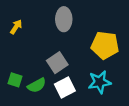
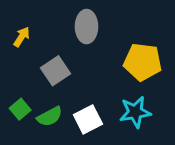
gray square: (57, 63) -> (56, 71), moved
green square: (15, 80) -> (20, 109), turned 32

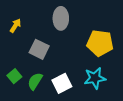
gray square: (56, 71) -> (39, 49), turned -30
green semicircle: (50, 116) -> (35, 81), turned 150

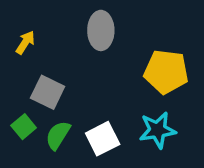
gray square: (39, 49) -> (48, 92), moved

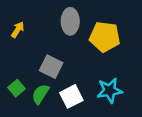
yellow pentagon: (166, 72) -> (105, 37), moved
gray square: (48, 92) -> (51, 67), moved

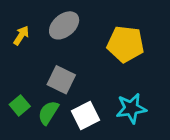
gray ellipse: (70, 21) -> (64, 25), moved, turned 50

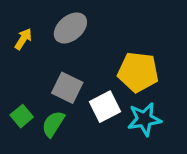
yellow pentagon: (125, 44) -> (138, 72), moved
white square: (85, 115) -> (105, 107), moved

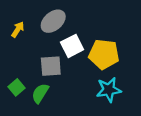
gray square: (67, 88) -> (51, 66), turned -30
white square: (105, 107) -> (72, 46), moved

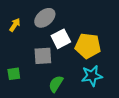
green square: (17, 87) -> (14, 74), turned 32
green semicircle: (40, 93) -> (56, 84), moved

